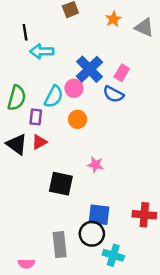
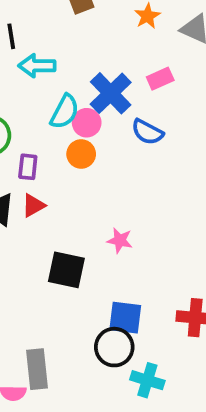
pink rectangle: (122, 73) -> (160, 79), moved, turned 35
cyan semicircle: (54, 97) -> (65, 112), moved
orange circle: (78, 119) -> (81, 154), moved
gray rectangle: (60, 245) -> (37, 369), moved

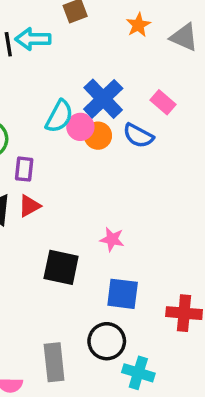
cyan arrow: (37, 66) -> (33, 39), moved
pink rectangle: (160, 79) -> (163, 102), moved, turned 65
orange circle: (81, 154) -> (98, 136), moved
blue square: (125, 318) -> (123, 294), moved
gray rectangle: (37, 369) -> (54, 362), moved

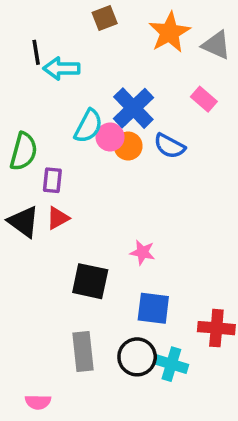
orange star: (138, 25) -> (170, 32), size x1.6
cyan arrow: (33, 39) -> (61, 68), moved
pink rectangle: (163, 102) -> (204, 99), moved
gray rectangle: (54, 362) -> (83, 351), moved
cyan cross: (138, 373) -> (171, 364), moved

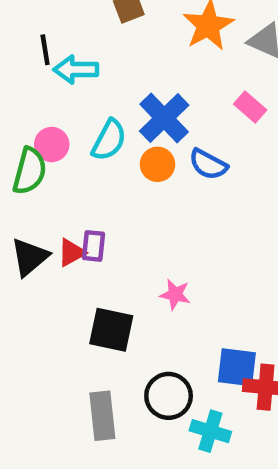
pink circle: (110, 137) -> (52, 145), moved
purple rectangle: (52, 180) -> (94, 246), moved
black triangle: (24, 222) -> (30, 257), turned 44
blue square: (153, 308) -> (237, 367), moved
black circle: (137, 357) -> (169, 396), moved

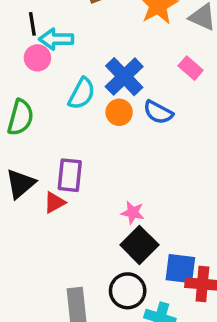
pink circle: (52, 145) -> (37, 58), moved
purple rectangle: (94, 246) -> (70, 175), size x1.4
red triangle: (72, 253) -> (54, 202), moved
black square: (111, 330) -> (139, 245), moved, turned 33

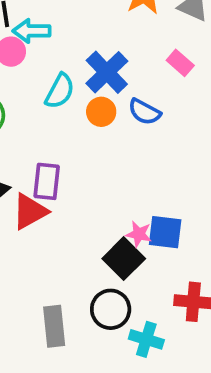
red triangle: (54, 202) -> (30, 211), size x1.5
pink star: (133, 213) -> (139, 234), moved
blue square: (180, 269) -> (165, 232), moved

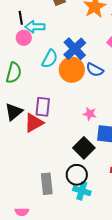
orange circle: (101, 112) -> (72, 70), size x1.6
pink star: (139, 234) -> (90, 114), moved
cyan cross: (146, 339) -> (82, 191), moved

